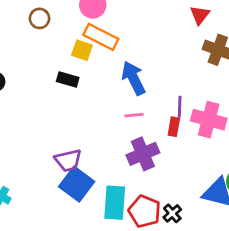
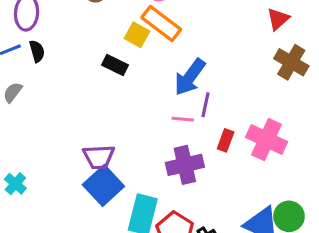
blue arrow: (133, 78) -> (190, 77), turned -128
purple line: (180, 107) -> (206, 105), moved

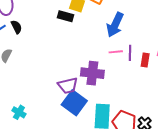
black rectangle: (115, 65) -> (65, 16), moved
purple line: (206, 105) -> (130, 53), moved
purple cross: (185, 165) -> (92, 73), moved, turned 30

